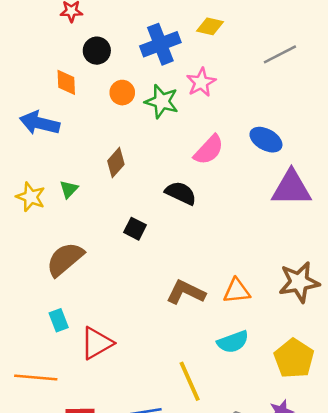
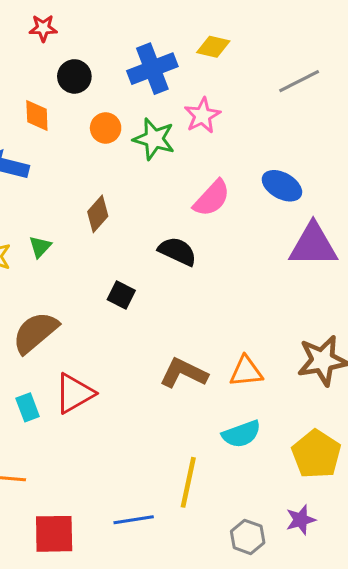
red triangle: (97, 343) -> (74, 393), moved
yellow line: (190, 381) -> (188, 482), turned 36

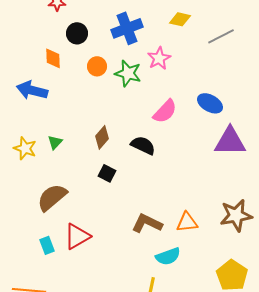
yellow diamond: (213, 47) -> (180, 19), moved
brown diamond: (98, 214) -> (102, 137), moved
cyan semicircle: (241, 434) -> (168, 256), moved

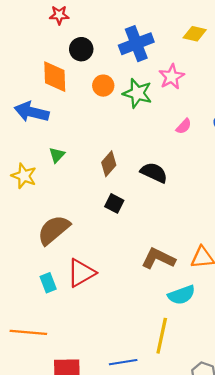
orange diamond: (53, 58) -> (55, 77), size x1.4
pink semicircle: (165, 111) -> (184, 126), moved, size x0.6
green triangle: (55, 142) -> (57, 155), moved

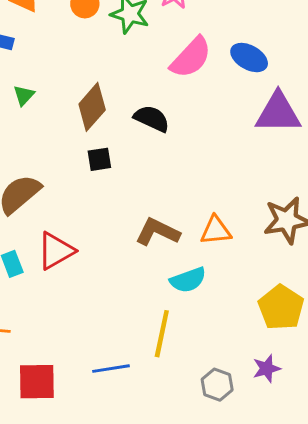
pink semicircle: (184, 126) -> (191, 58), size x2.0
brown diamond: (109, 164) -> (92, 107), size x1.4
black square: (114, 203) -> (99, 159), turned -36

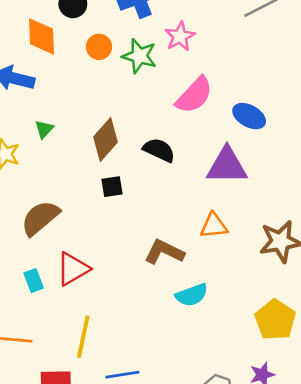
blue ellipse: (249, 58) -> (249, 116), moved
purple triangle: (278, 113) -> (227, 166), moved
orange triangle: (216, 230) -> (214, 226), moved
yellow line: (162, 334) -> (83, 337), moved

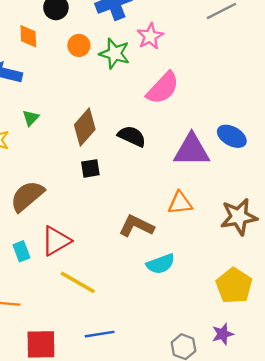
orange diamond: (41, 36) -> (28, 36), size x0.7
blue ellipse: (249, 116) -> (232, 136), moved
yellow line: (83, 337) -> (78, 282), moved, turned -72

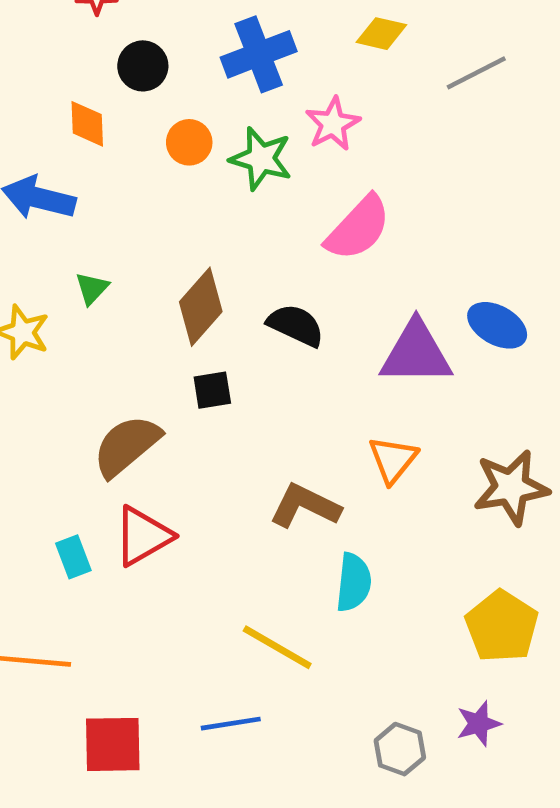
brown semicircle: (27, 196) -> (127, 446), moved
orange triangle: (180, 203) -> (393, 460), turned -45
cyan semicircle: (161, 264) -> (354, 582), turned -64
yellow line: (78, 282) -> (277, 647), moved

